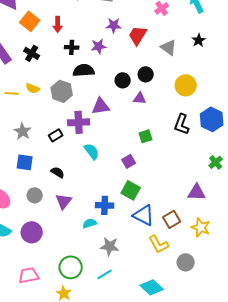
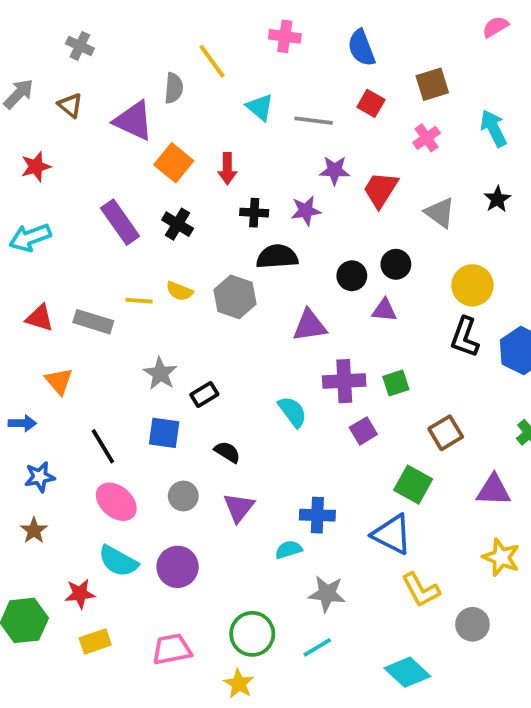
purple cross: (79, 122) -> (344, 381), moved
black L-shape: (182, 124) -> (465, 337), moved
black rectangle: (56, 135) -> (204, 395), moved
green square: (131, 190) -> (413, 485), moved
brown square: (172, 219) -> (446, 433), moved

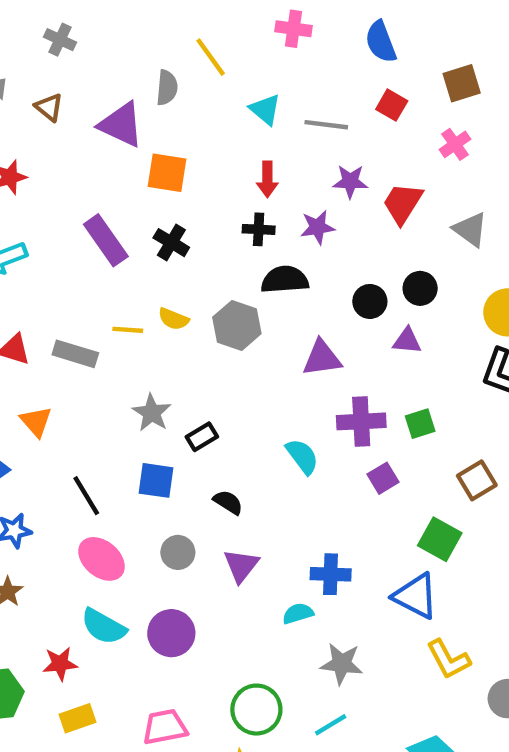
orange square: (174, 163) -> (167, 173), turned -30
red arrow: (227, 169) -> (267, 179), moved

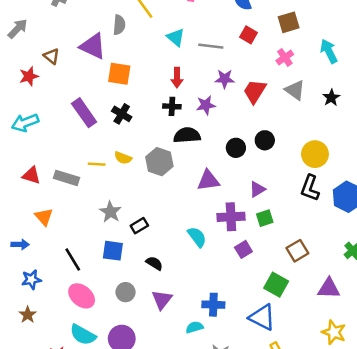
brown triangle: (49, 107) -> (51, 56), moved
gray triangle: (470, 229) -> (295, 90), moved
purple triangle: (407, 341) -> (257, 189), moved, turned -36

